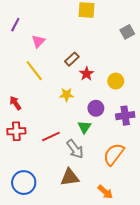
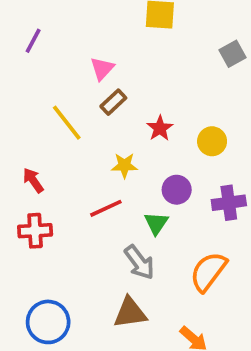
pink triangle: (38, 41) -> (102, 69), moved
brown rectangle: (72, 59) -> (113, 102), moved
red line: (51, 136) -> (106, 208), moved

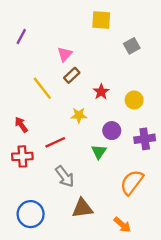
gray square: (233, 54) -> (132, 46), moved
red line: (106, 208) -> (55, 142), moved
gray arrow: (139, 262) -> (65, 176), moved

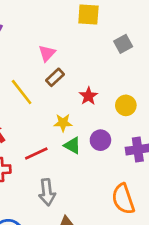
green triangle: (99, 152) -> (72, 145), moved, turned -35
gray arrow: (65, 176) -> (47, 192), turned 30
orange semicircle: (132, 182) -> (123, 199), turned -56

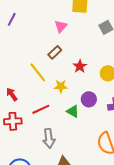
pink triangle: (47, 53) -> (61, 26), moved
yellow line: (22, 92) -> (38, 72), moved
green triangle: (72, 145) -> (73, 111), moved

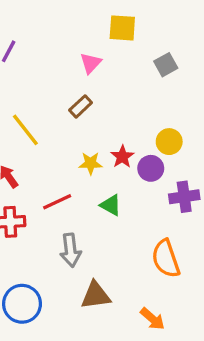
red star: (80, 66) -> (122, 157), moved
yellow line: (38, 72) -> (25, 130), moved
purple circle: (89, 99) -> (151, 168), moved

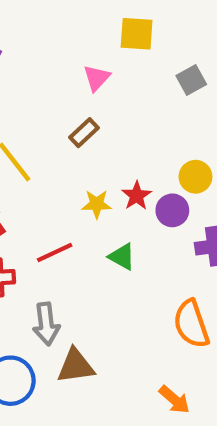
gray arrow: (71, 250) -> (46, 324), moved
brown triangle: (96, 295) -> (76, 366), moved

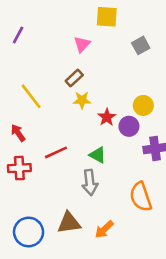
yellow star: (97, 204) -> (82, 100), moved
gray arrow: (46, 324) -> (90, 182), moved
orange arrow: (174, 400) -> (104, 229), moved, turned 96

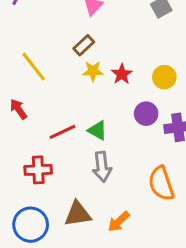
red star: (107, 117) -> (122, 74), moved
purple circle: (129, 126) -> (146, 114), moved
green triangle: (98, 155) -> (97, 130), moved
red cross: (19, 168) -> (38, 170), moved

